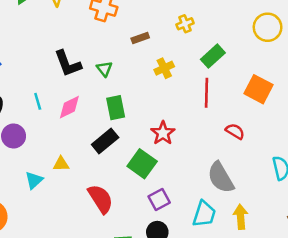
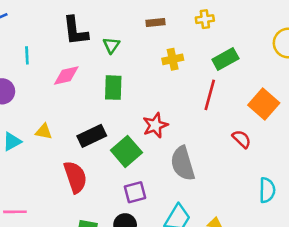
cyan line: (38, 101) -> (27, 55), moved
red semicircle: (235, 131) -> (242, 139), moved
black rectangle: (105, 141) -> (92, 136), moved
gray semicircle: (221, 178) -> (183, 163), moved

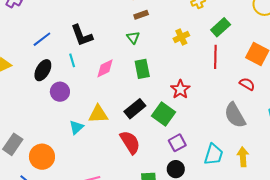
brown rectangle: (156, 23) -> (141, 15), moved
black L-shape: (75, 31) -> (82, 35), moved
yellow triangle: (44, 132) -> (98, 114), size x1.5
gray semicircle: (183, 163) -> (235, 115), moved

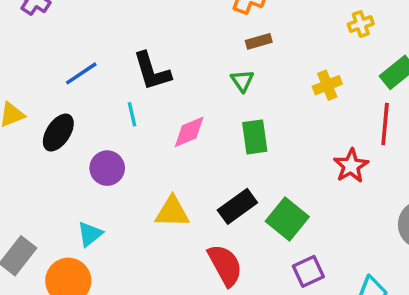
black ellipse: (43, 70) -> (58, 133), moved
red star: (180, 89) -> (351, 166), moved
cyan triangle: (76, 127) -> (90, 234), moved

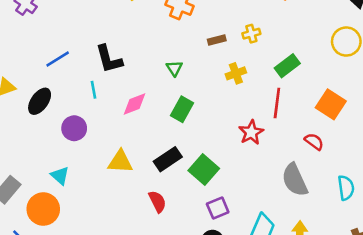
yellow cross: (361, 24) -> (251, 34), moved
brown rectangle: (259, 41) -> (217, 40), moved
green rectangle: (255, 137) -> (182, 109), turned 35
cyan triangle: (90, 234) -> (60, 176), turned -42
red semicircle: (225, 265) -> (157, 202), size x0.7

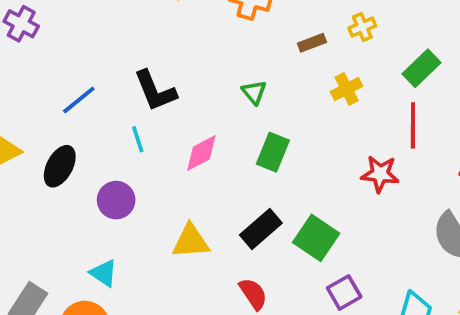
red star: (251, 132) -> (380, 174), turned -30

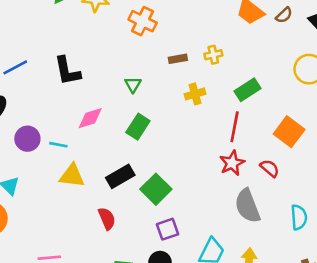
cyan line: (138, 139) -> (58, 145), moved, turned -72
red star: (380, 174) -> (232, 163), moved, turned 30

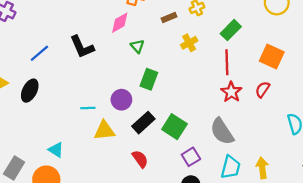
pink diamond: (90, 118) -> (120, 23), moved
purple circle: (27, 139) -> (121, 100), moved
red semicircle: (270, 168) -> (263, 90), turned -84
gray semicircle: (247, 206) -> (222, 131), moved

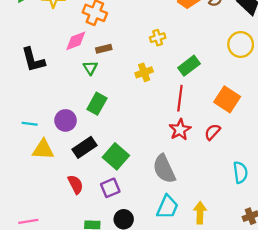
brown rectangle: (169, 17) -> (104, 49), moved
purple square: (191, 157) -> (110, 188), moved

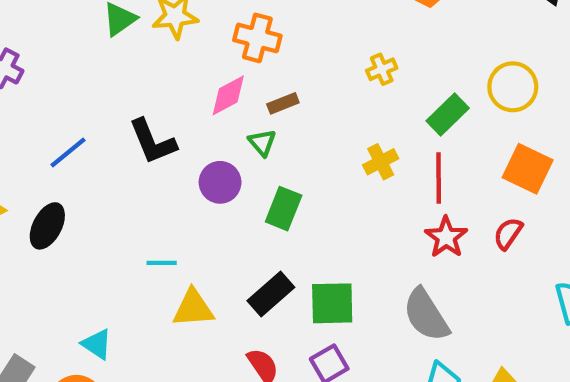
yellow circle: (241, 44) -> (513, 87), moved
yellow cross: (144, 72) -> (381, 162), moved
purple circle: (66, 120) -> (220, 182), moved
green square: (116, 156) -> (332, 303), turned -35

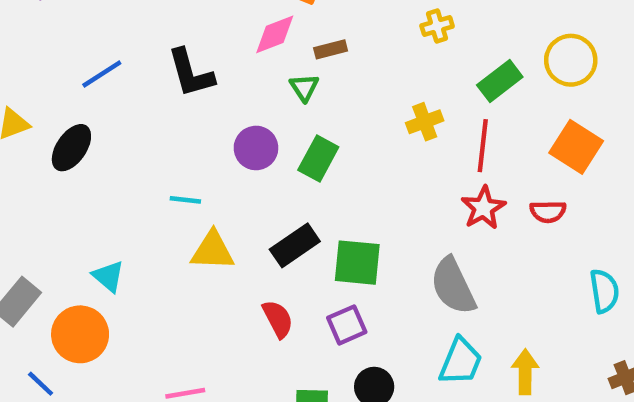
purple circle: (220, 182) -> (256, 148), moved
red semicircle: (508, 234) -> (548, 212), turned -132

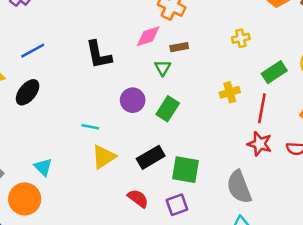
blue line: (102, 74) -> (33, 51), moved
red star: (483, 208) -> (260, 144), turned -30
yellow triangle: (213, 251) -> (104, 157), turned -40
red semicircle: (278, 319) -> (138, 198), turned -30

